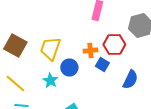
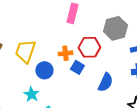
cyan star: (50, 80) -> (31, 94), moved

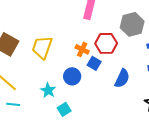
orange cross: (65, 53) -> (82, 49), turned 32
blue circle: (44, 70) -> (72, 76), moved

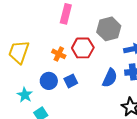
blue square: (94, 63) -> (71, 81), moved, turned 32
blue semicircle: (122, 78) -> (110, 78), moved

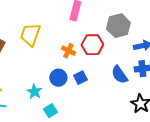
yellow trapezoid: (19, 52) -> (30, 35), moved
blue semicircle: (110, 78) -> (119, 75), turned 120

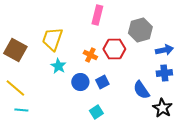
blue semicircle: (119, 75) -> (141, 90), moved
cyan star: (34, 92) -> (58, 66), moved
cyan square: (50, 111) -> (96, 112), moved

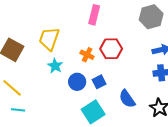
gray hexagon: (140, 30) -> (151, 17), moved
blue semicircle: (141, 90) -> (127, 99), moved
cyan square: (96, 112) -> (93, 112), size x1.6

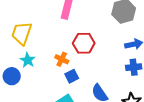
orange cross: (87, 55) -> (62, 59), moved
blue circle: (77, 82) -> (12, 76), moved

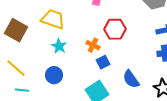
yellow trapezoid: (22, 33) -> (53, 19), turned 90
blue circle: (12, 76) -> (54, 75), moved

